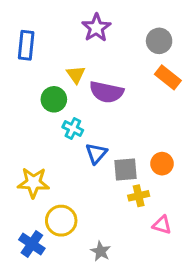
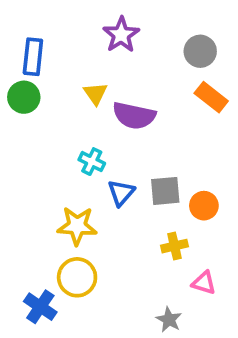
green circle: (54, 99) -> (24, 97), moved
gray square: (125, 169) -> (165, 191), moved
yellow star: (33, 183) -> (77, 226), moved
gray star: (101, 251) -> (169, 320), moved

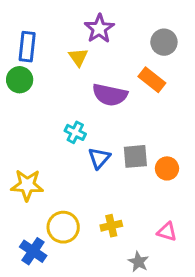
yellow triangle: (95, 94) -> (78, 57), moved
orange rectangle: (211, 97) -> (152, 80), moved
yellow star: (77, 226) -> (27, 185), moved
yellow cross: (174, 246) -> (111, 226), moved

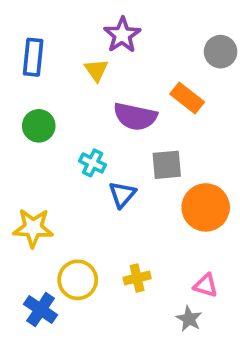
gray circle: (164, 42) -> (221, 52), moved
green circle: (20, 80) -> (39, 126), moved
gray square: (135, 156) -> (167, 165), moved
orange circle: (167, 168) -> (206, 207), size x1.6
gray star: (138, 262) -> (189, 319), moved

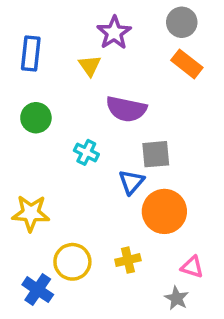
gray circle: (221, 52) -> (182, 22), moved
orange rectangle: (187, 98) -> (187, 64), moved
blue triangle: (122, 194) -> (131, 182), moved
orange circle: (206, 207) -> (164, 211), moved

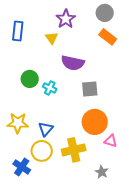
green circle: (36, 118) -> (30, 79), moved
blue triangle: (131, 182) -> (46, 129), moved
yellow cross: (128, 260) -> (74, 150), size x1.6
pink triangle: (192, 267) -> (111, 141), moved

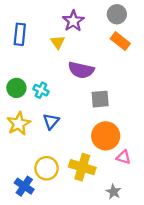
green circle: (30, 79) -> (16, 88), moved
cyan cross: (50, 88) -> (41, 90), moved
yellow star: (18, 123) -> (19, 124), moved, turned -30
blue triangle: (46, 129) -> (51, 121), moved
yellow cross: (74, 150) -> (82, 167), turned 30

